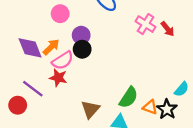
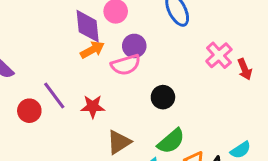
purple diamond: (30, 48) -> (88, 26), moved
black circle: (82, 49) -> (163, 97), moved
pink semicircle: (63, 60) -> (126, 65), moved
red star: (58, 78) -> (93, 107), moved, turned -30

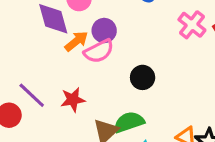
orange arrow: (92, 50) -> (76, 41), moved
green semicircle: (171, 141) -> (129, 122), moved, turned -148

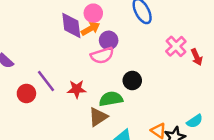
orange arrow: (76, 41) -> (90, 29), moved
green semicircle: (129, 122) -> (111, 99), moved

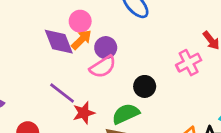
pink cross: (176, 46) -> (189, 63), moved, turned 30
purple line: (46, 81) -> (62, 93), moved

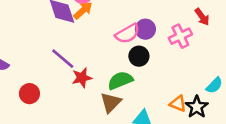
purple circle: (106, 48) -> (145, 29), moved
pink semicircle: (103, 67) -> (127, 34), moved

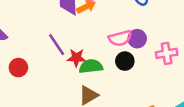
red star: (82, 78) -> (76, 58), moved
green semicircle: (120, 80) -> (91, 66), moved

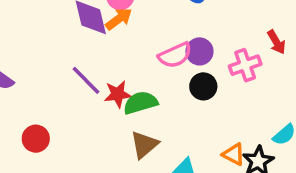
black circle: (125, 61) -> (203, 86), moved
red circle: (18, 68) -> (36, 139), moved

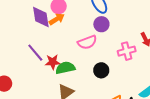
purple circle: (199, 51) -> (101, 24), moved
black circle: (203, 86) -> (101, 70), moved

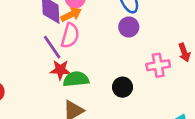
pink semicircle: (87, 42) -> (70, 36), moved, turned -60
purple line: (35, 53) -> (52, 47), moved

